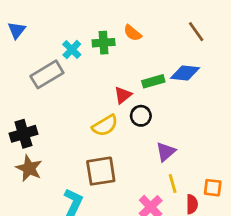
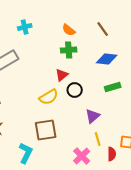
brown line: (196, 32) -> (103, 29), moved
green cross: (104, 43) -> (69, 50), moved
cyan cross: (72, 50) -> (25, 27), moved, turned 32
green rectangle: (153, 81) -> (113, 87), moved

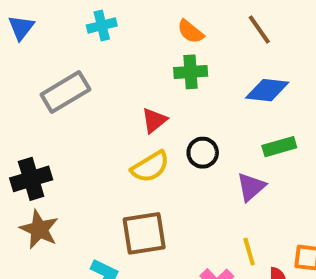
red triangle: (62, 75) -> (154, 120), moved
purple triangle: (93, 116) -> (251, 187), moved

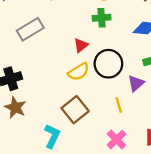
black circle: (203, 153) -> (108, 64), size x1.6
brown square: (144, 233) -> (75, 110), turned -30
yellow line: (249, 252) -> (119, 105), moved

